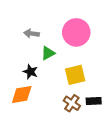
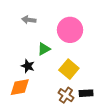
gray arrow: (32, 34) -> (29, 20), moved
yellow square: (75, 75) -> (69, 69), turned -36

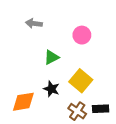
pink circle: (70, 30) -> (82, 35), size x0.6
black star: (28, 66) -> (51, 89), moved

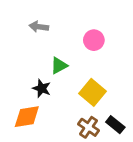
black star: (51, 89) -> (42, 88), moved
black rectangle: (101, 109) -> (115, 125), turned 42

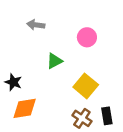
black star: (42, 88) -> (13, 82), moved
black rectangle: (115, 125) -> (107, 116), turned 42

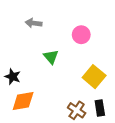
green triangle: (55, 61) -> (51, 57), turned -42
yellow square: (86, 86) -> (94, 77), moved

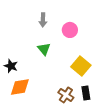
gray arrow: (34, 23) -> (43, 20), moved, turned -96

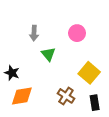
gray arrow: (43, 20) -> (34, 33), moved
brown cross: (66, 95) -> (66, 96), moved

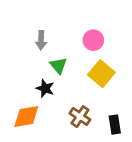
black star: (12, 73) -> (45, 88), moved
yellow square: (89, 73) -> (101, 74), moved

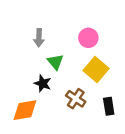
brown cross: (80, 117) -> (76, 99), moved
black rectangle: (115, 125) -> (109, 106), moved

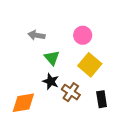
gray arrow: (39, 38) -> (36, 35), turned 98
black star: (43, 83) -> (51, 81), moved

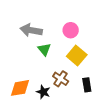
gray arrow: (36, 35) -> (31, 30), size x1.5
black star: (51, 81) -> (43, 92), moved

